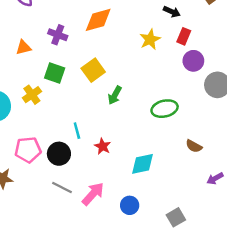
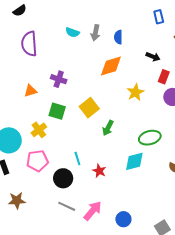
orange diamond: (98, 20) -> (111, 66), moved
yellow star: (150, 39) -> (135, 92), moved
pink pentagon: (28, 150) -> (37, 161), moved
cyan diamond: (143, 164) -> (134, 161), moved

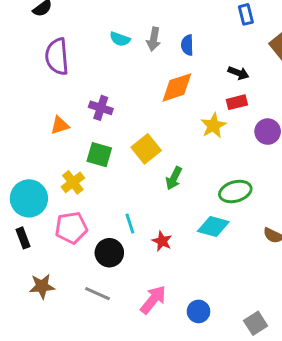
red rectangle: (164, 77) -> (237, 102), moved, turned 56
cyan diamond: (134, 161) -> (213, 227), turned 30
gray line: (67, 206) -> (98, 294), moved

